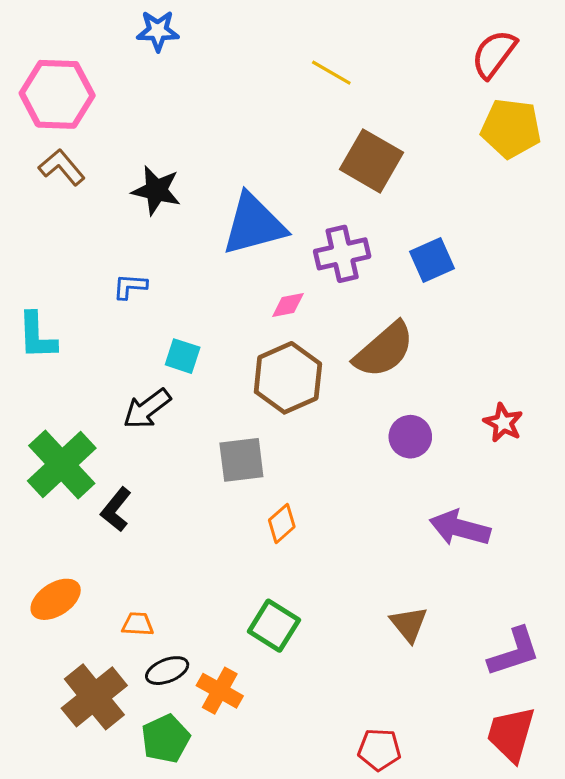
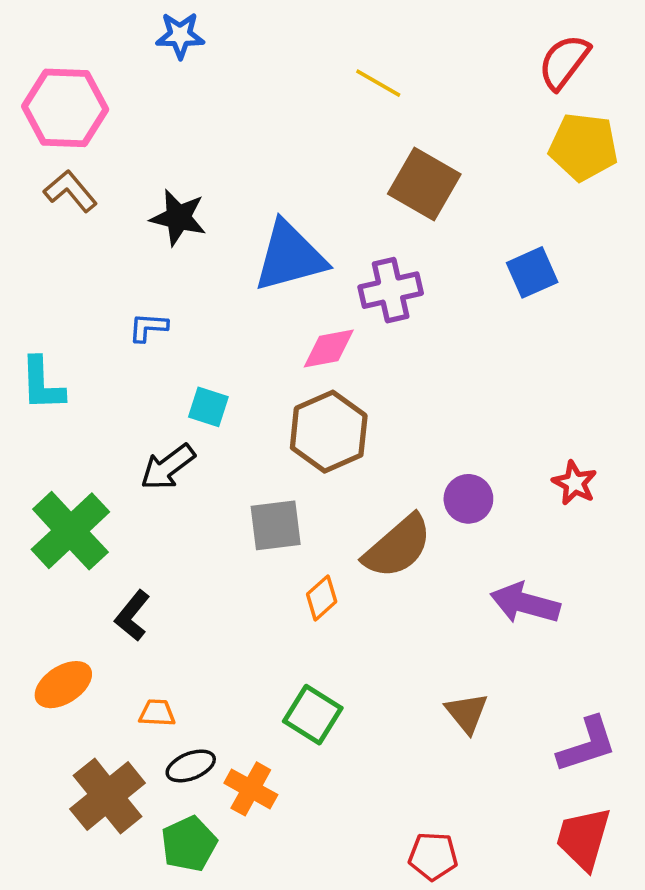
blue square: (432, 260) -> (532, 272), moved
pink diamond: (288, 305) -> (329, 348), size x1.4
brown semicircle: (384, 350) -> (398, 547), moved
black L-shape: (116, 509) -> (132, 616), moved

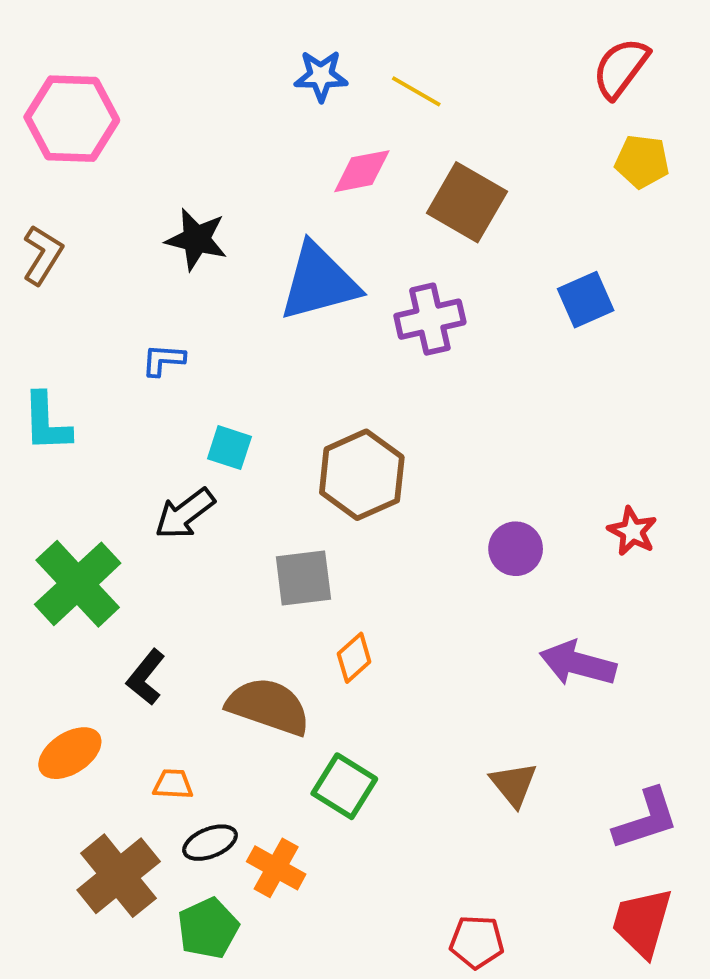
blue star: (180, 35) -> (321, 76), moved
yellow pentagon: (583, 147) -> (642, 161), size x0.7
brown L-shape: (70, 191) -> (43, 255), moved, turned 72
pink diamond: (329, 348) -> (362, 171), moved
brown semicircle: (398, 547) -> (268, 706), moved, turned -120

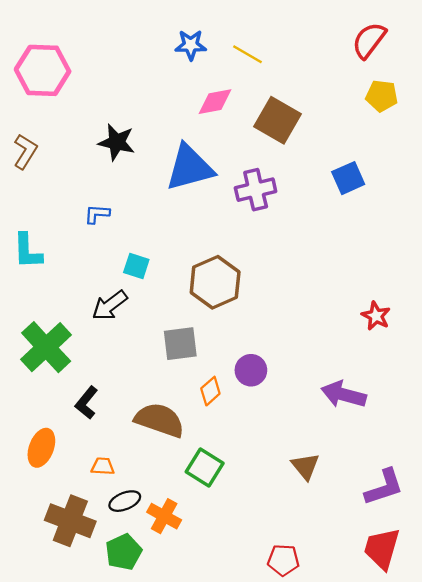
purple circle: (516, 549) -> (251, 370), moved
orange ellipse: (70, 753) -> (41, 448), turned -36
brown cross: (119, 876) -> (70, 521), turned -30

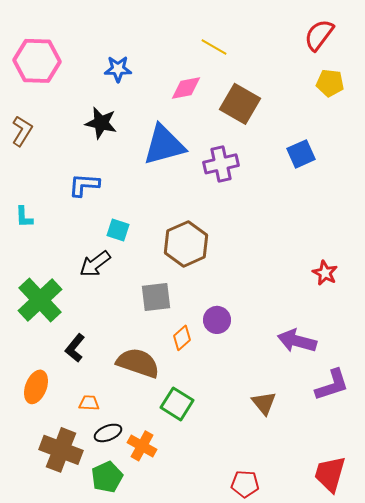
blue star: (191, 45) -> (118, 69), moved
blue L-shape: (97, 214) -> (84, 185), size x1.4
cyan L-shape: (28, 251) -> (24, 217), size x0.7
purple L-shape: (384, 487) -> (332, 385), moved

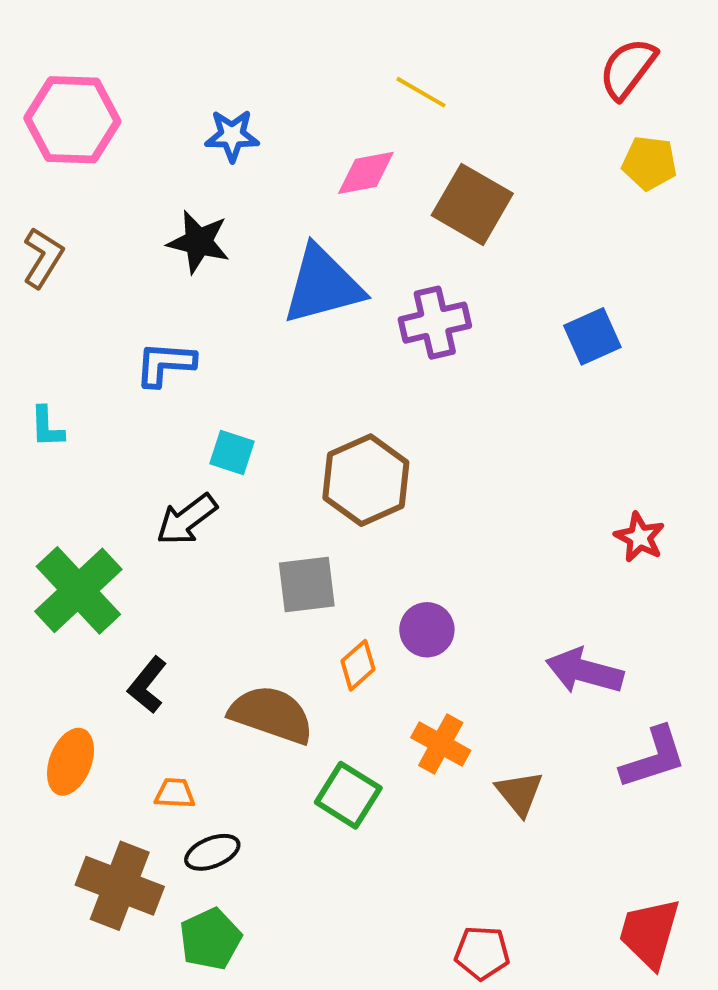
blue square: (301, 154) -> (592, 336), moved
orange cross: (142, 446) -> (441, 744), moved

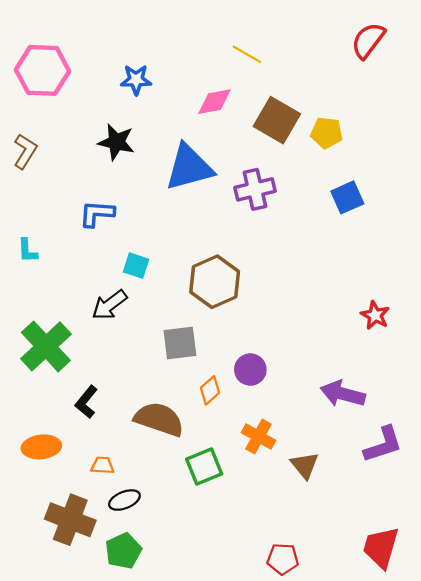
yellow pentagon: (649, 163) -> (327, 133), moved
orange ellipse: (71, 762) -> (41, 447), turned 63
green square: (348, 795) -> (204, 467), turned 36

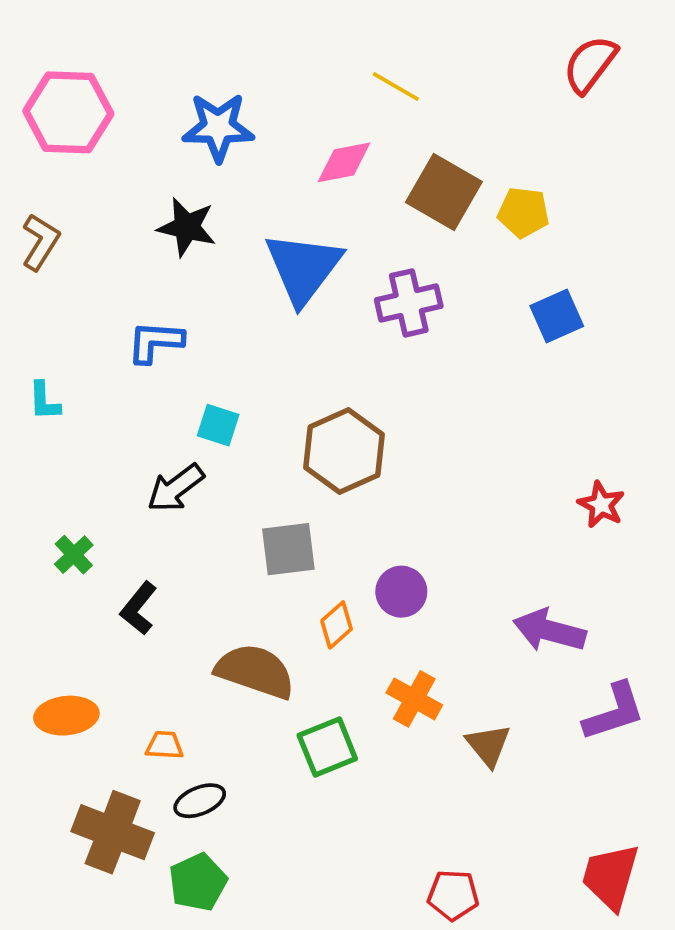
blue star: (136, 80) -> (218, 127), size x1.4
blue triangle: (189, 167) -> (303, 268), turned -38
green cross: (46, 346) -> (74, 555), size x0.5
black L-shape: (86, 402) -> (139, 608), moved

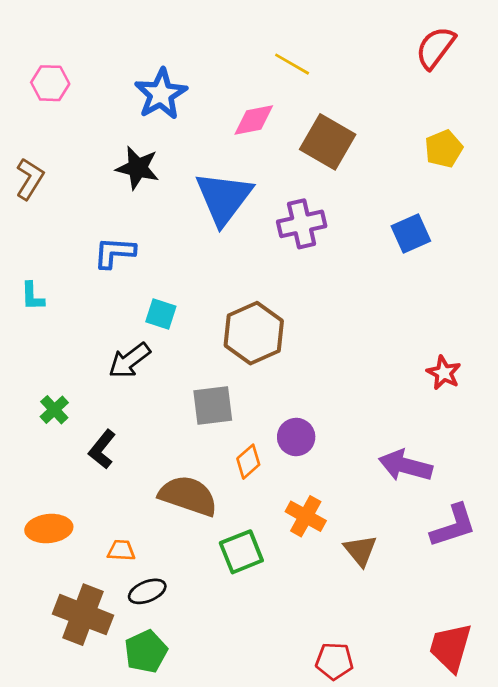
pink hexagon: (68, 112) -> (50, 83), size x0.6
blue star: (218, 127) -> (161, 94), turned -30
yellow pentagon: (523, 212) -> (444, 149), moved, turned -30

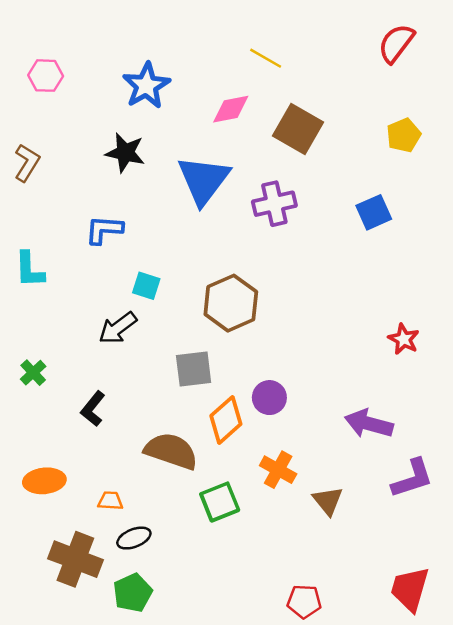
cyan L-shape: (32, 296) -> (29, 270), size x1.4
green cross: (54, 410) -> (33, 373), moved
orange diamond: (248, 462) -> (226, 420), size x1.5

